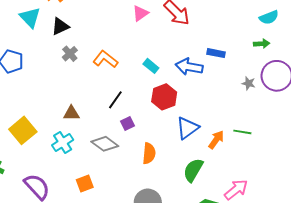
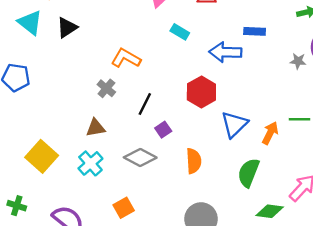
gray cross: (70, 54) -> (106, 88), moved
cyan rectangle: (151, 66) -> (180, 32), moved

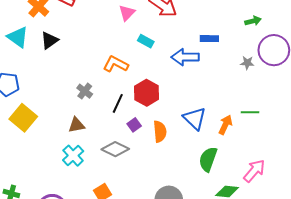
orange L-shape: (126, 58) -> (116, 64), moved
red hexagon: (201, 92) -> (147, 93), moved
blue triangle: (234, 124) -> (195, 118), turned -30
yellow square: (42, 156) -> (23, 118), moved
orange semicircle: (194, 161) -> (160, 131), moved

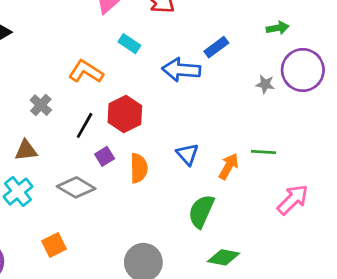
blue rectangle: (209, 39) -> (216, 47), turned -42
blue triangle: (195, 118) -> (187, 154), size x0.7
pink arrow: (254, 171) -> (293, 200), moved

